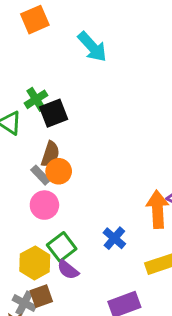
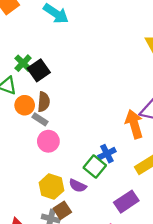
orange circle: (59, 171) -> (25, 105), moved
blue cross: (114, 238) -> (107, 154), turned 36
green square: (62, 247) -> (95, 167), moved

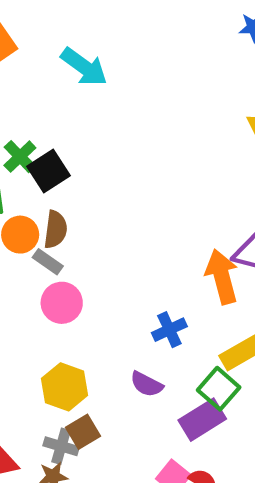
green square: (95, 167) -> (219, 389), moved
purple semicircle: (78, 186) -> (147, 384), moved

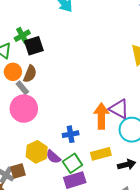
pink circle: (62, 303) -> (24, 109), size x1.4
yellow hexagon: (65, 387) -> (37, 152), moved
green square: (219, 389) -> (73, 163), moved

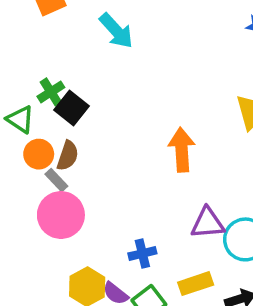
black square: (34, 46) -> (71, 108), turned -30
purple triangle: (119, 109) -> (208, 223), moved, turned -30
orange arrow: (101, 116) -> (182, 150), moved

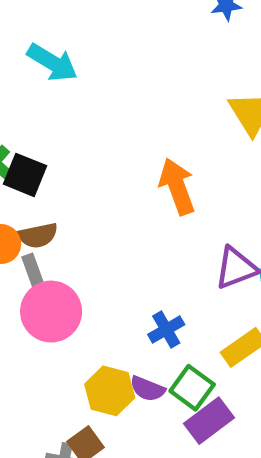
brown semicircle: (68, 156) -> (38, 235), turned 76
gray rectangle: (56, 180) -> (33, 270), turned 40

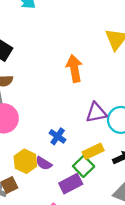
blue cross: (166, 330) -> (58, 136), turned -35
green square: (192, 388) -> (84, 166), moved

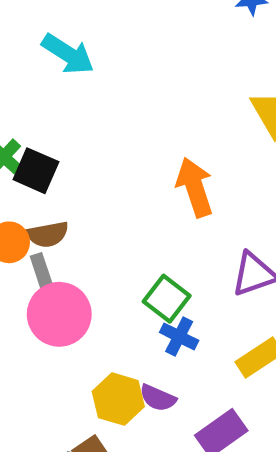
green square: (84, 166) -> (167, 299), moved

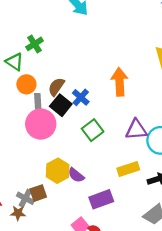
black square: (36, 171) -> (61, 105), moved
brown semicircle: (48, 234) -> (56, 87), moved, turned 120
blue cross: (179, 336) -> (81, 97), moved

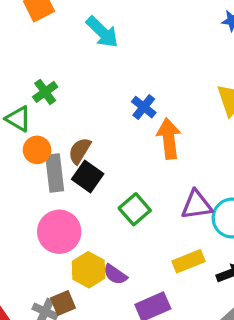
blue cross: (81, 97) -> (144, 107), moved
gray rectangle: (38, 101) -> (55, 173), size x1.6
pink circle: (41, 124) -> (59, 232), moved

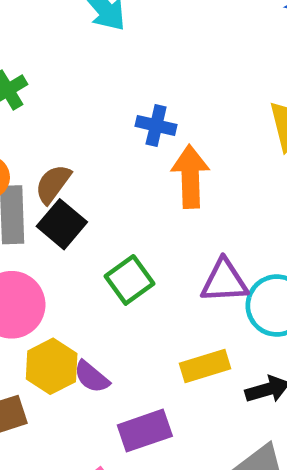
blue cross: (144, 107) -> (156, 125), turned -30

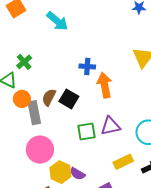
black square: (62, 224) -> (69, 99), moved
green square: (129, 280) -> (87, 132), turned 36
purple triangle: (224, 281) -> (110, 126), moved

